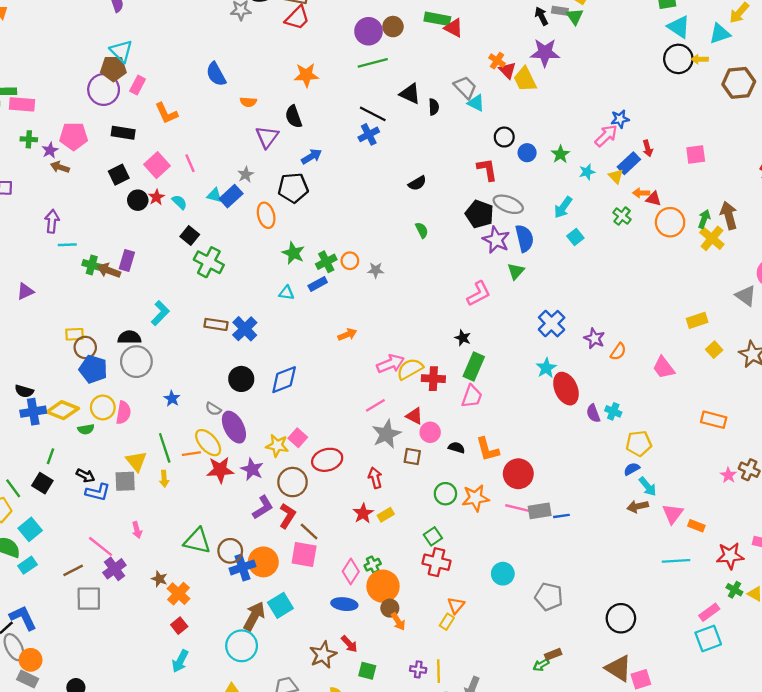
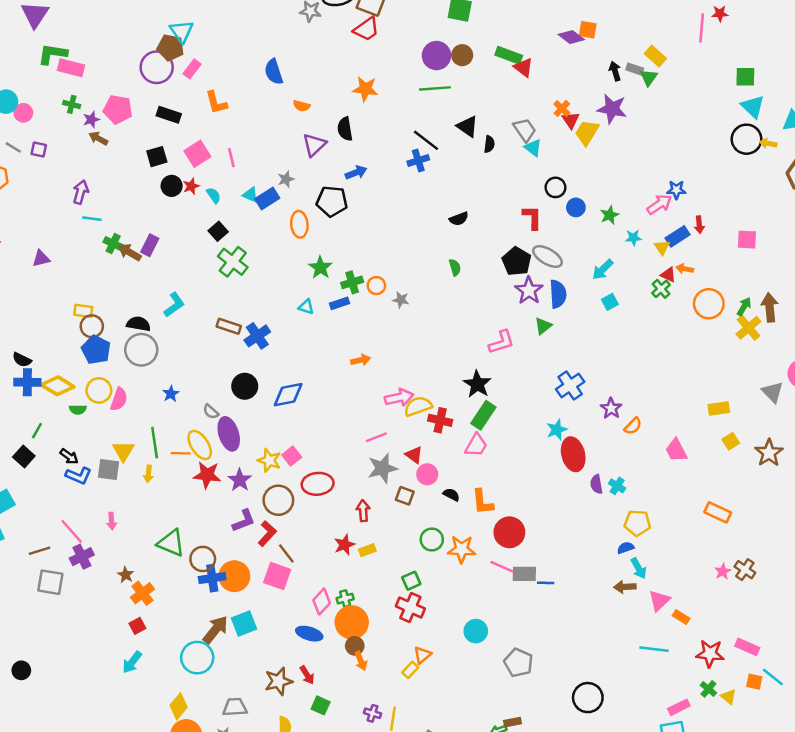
yellow trapezoid: (525, 79) -> (587, 132), turned 48
red triangle: (654, 199) -> (668, 275), moved
black star: (463, 338) -> (477, 384), size x1.6

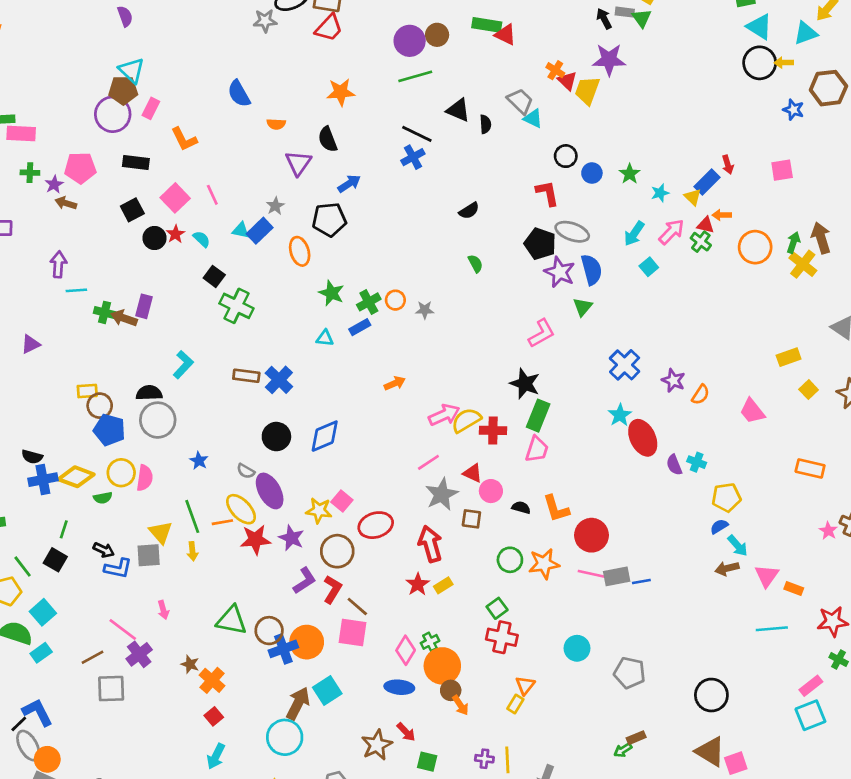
blue star: (676, 190) -> (793, 110), moved, turned 30
pink arrow: (659, 204) -> (671, 232), moved
red arrow: (363, 511) -> (430, 544), size x1.5

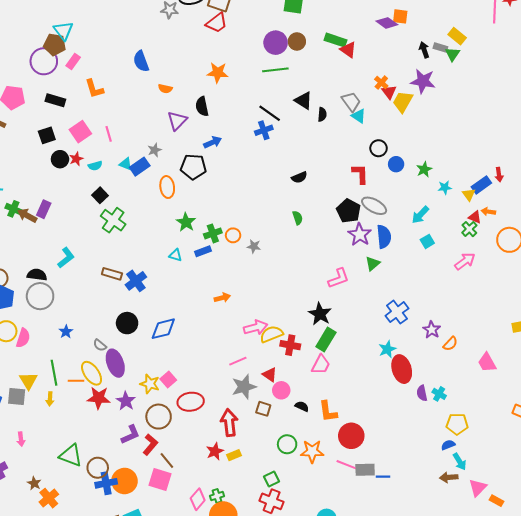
pink arrow: (671, 232) -> (465, 261), moved
cyan semicircle: (202, 239) -> (95, 166), turned 112

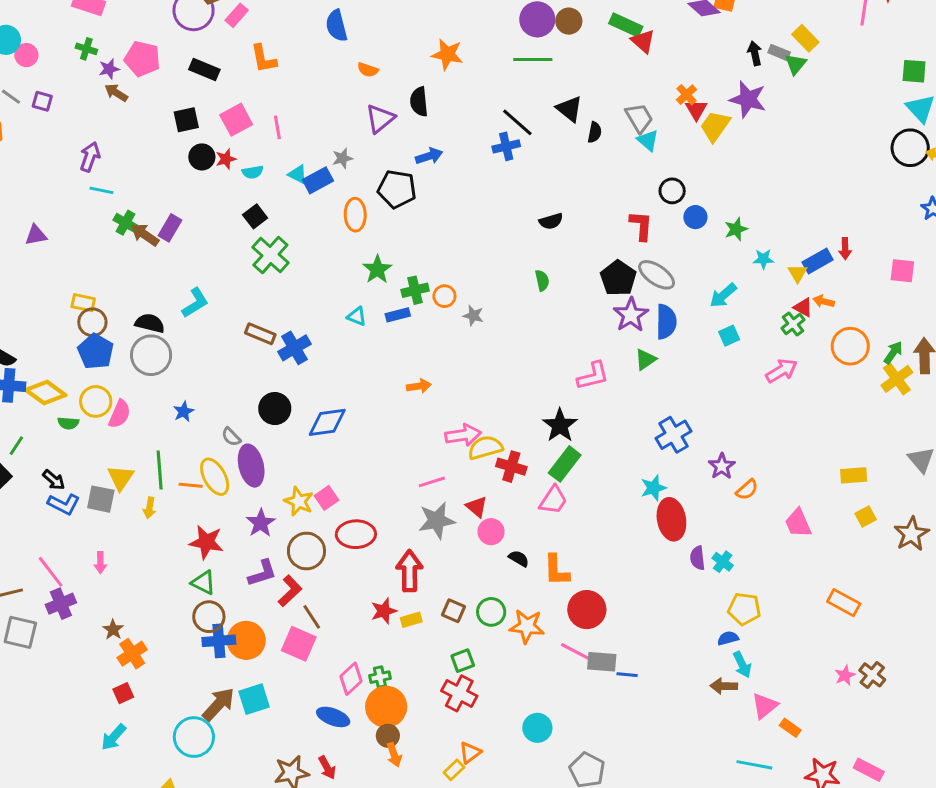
red star: (99, 398) -> (206, 542), moved
brown square: (263, 409) -> (453, 611), moved
green triangle: (71, 455) -> (203, 583), moved, size x0.7

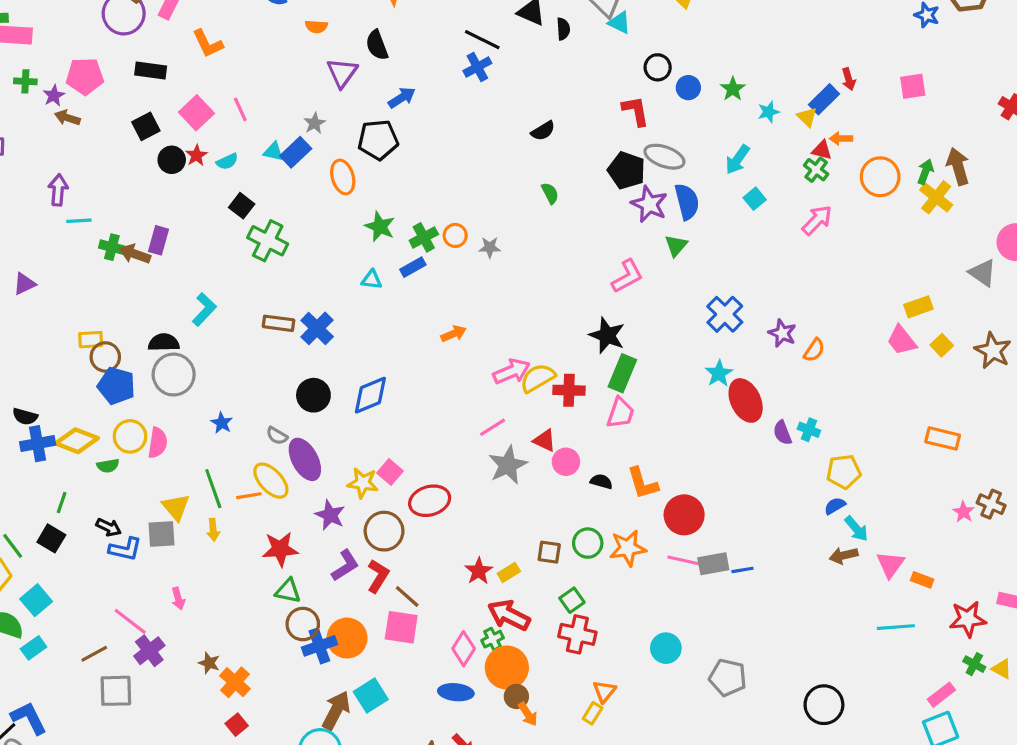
pink trapezoid: (798, 523) -> (902, 340), moved
red arrow: (409, 571) -> (509, 615), moved, turned -48

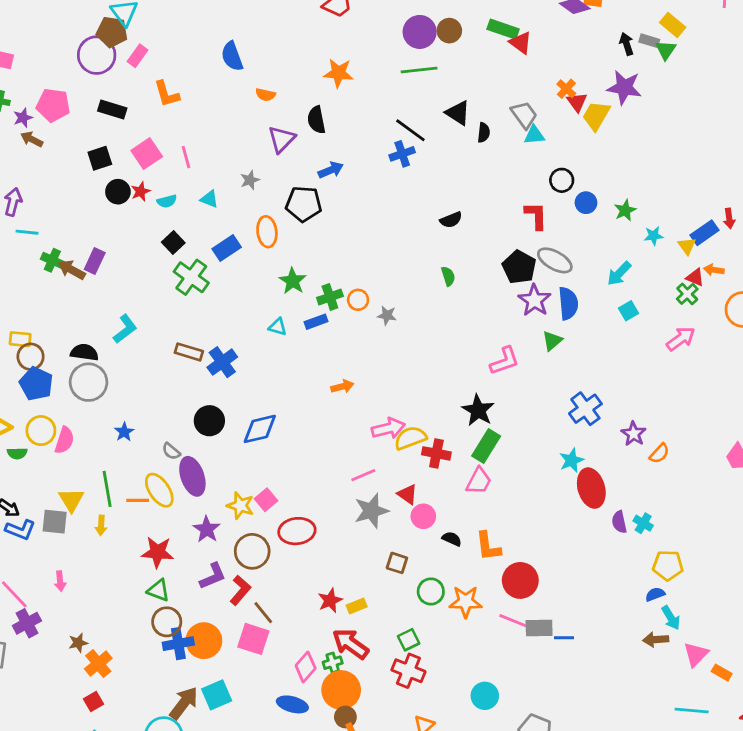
cyan triangle: (619, 23) -> (534, 135), turned -40
blue rectangle: (296, 152) -> (227, 248), moved
brown square: (549, 552) -> (397, 563), moved
brown star: (209, 663) -> (78, 643), turned 30

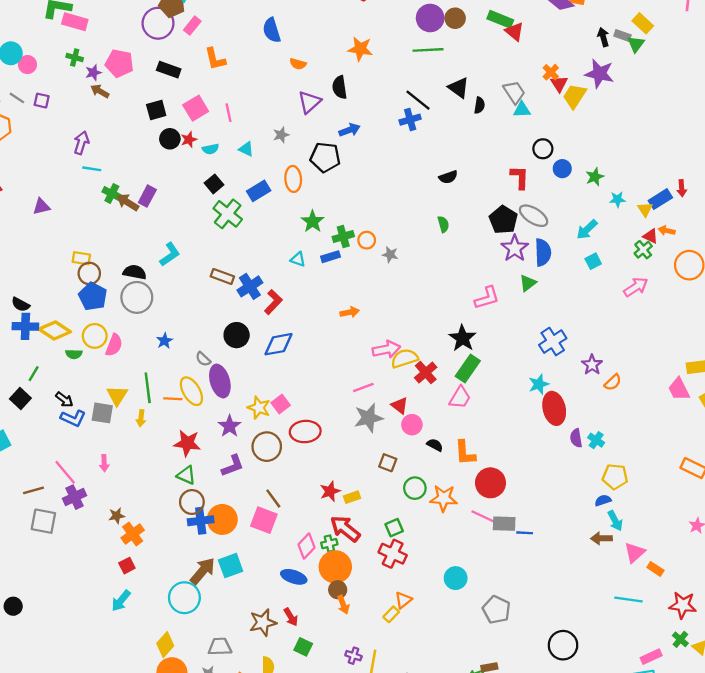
red cross: (436, 453) -> (426, 373), turned 35
red L-shape: (240, 590) -> (273, 302), moved

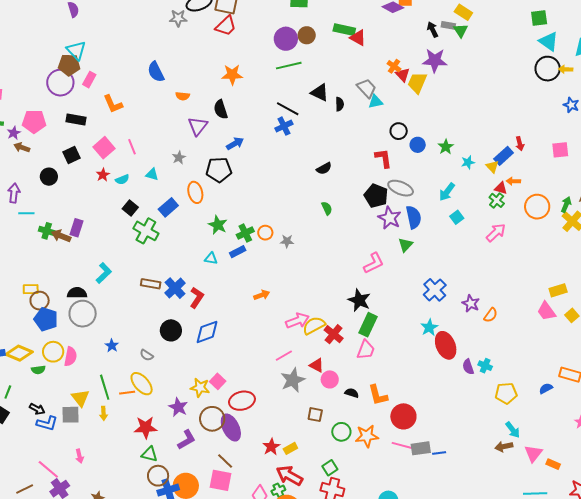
black circle: (170, 139) -> (49, 177), moved
purple ellipse: (220, 381) -> (231, 428), moved
blue semicircle: (603, 500) -> (546, 388), moved

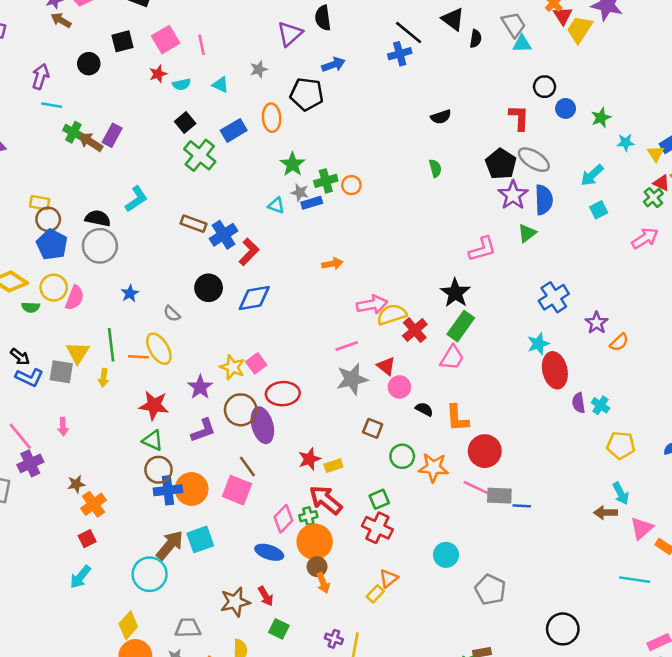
gray star: (287, 241) -> (300, 192), moved

